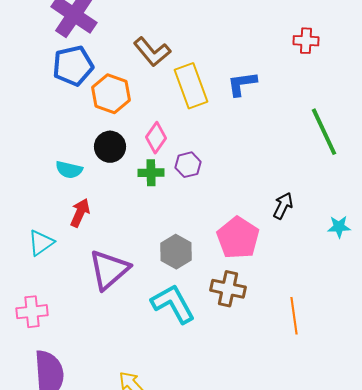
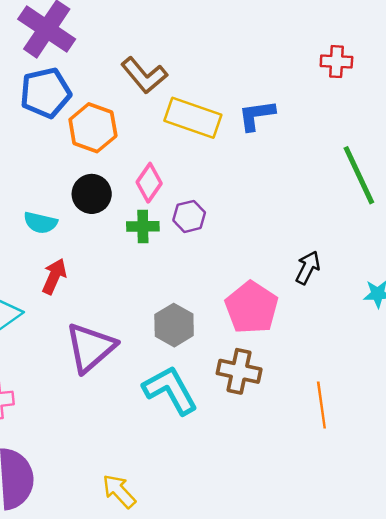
yellow rectangle: (191, 86) -> (193, 118), turned -51

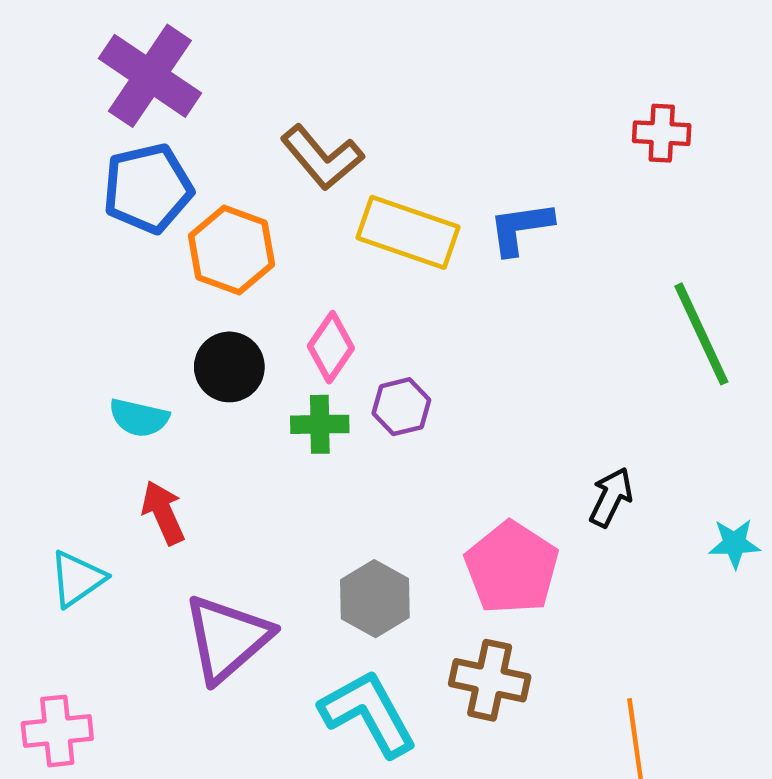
red arrow: (54, 276) -> (163, 513), turned -48

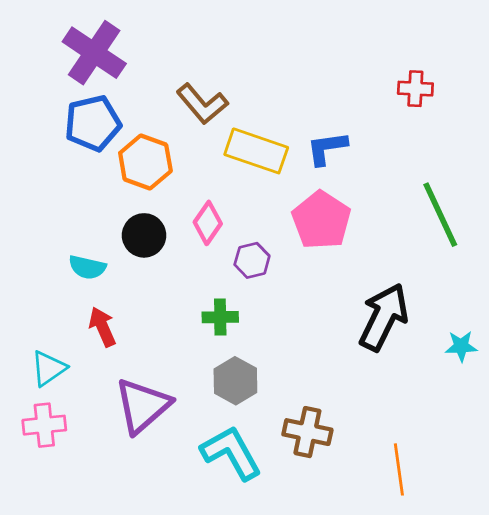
green cross: (320, 424) -> (220, 317), moved
black arrow: (611, 497) -> (384, 317), size x1.8
pink pentagon: (512, 568) -> (321, 220), moved
pink cross: (57, 731) -> (44, 425), moved

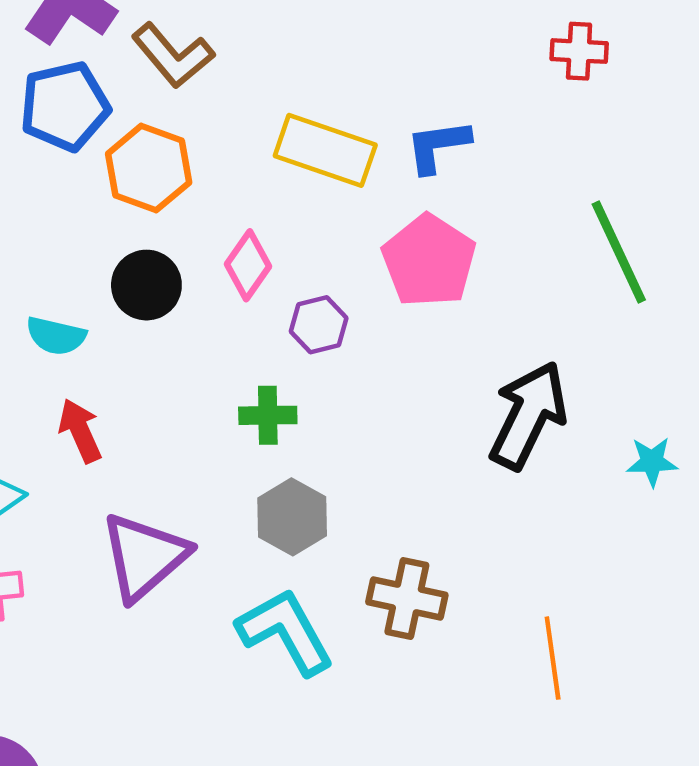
brown L-shape: (202, 104) -> (173, 55), moved

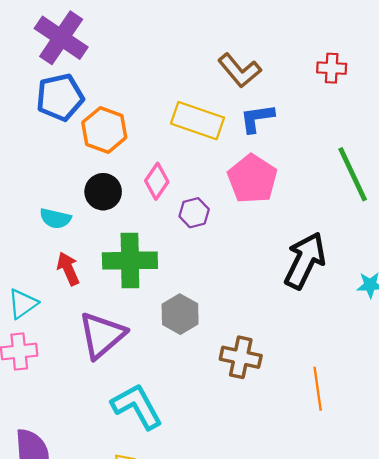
brown L-shape: (173, 55) -> (240, 70), moved
green cross: (268, 415) -> (130, 261), moved, size x1.8
cyan L-shape: (285, 632) -> (137, 406), moved

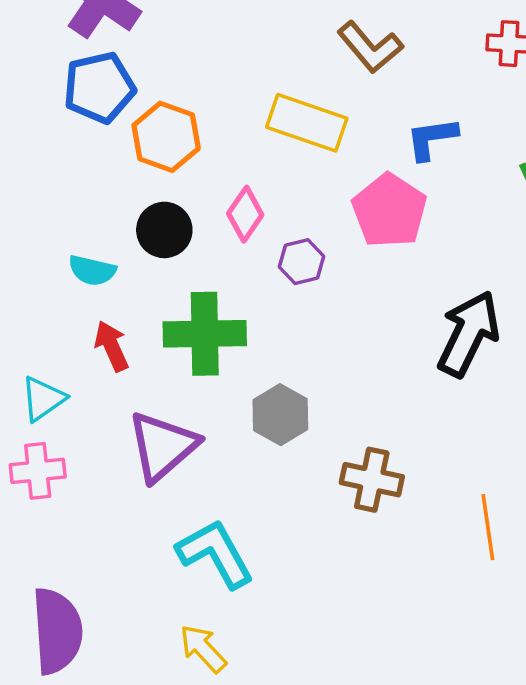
blue L-shape: (257, 118) -> (432, 139), moved

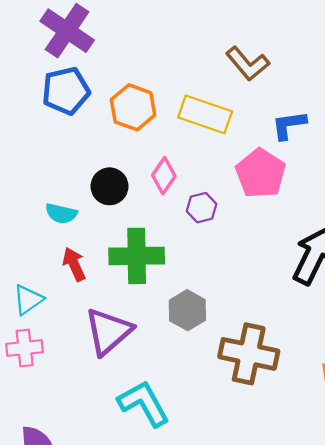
orange hexagon: (166, 137) -> (133, 107), moved
brown cross: (372, 480) -> (249, 354), size x1.4

